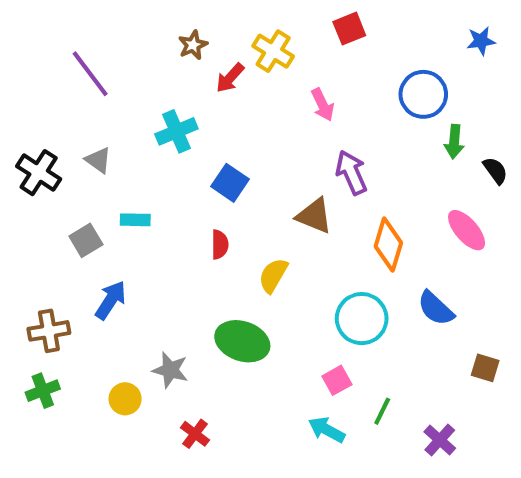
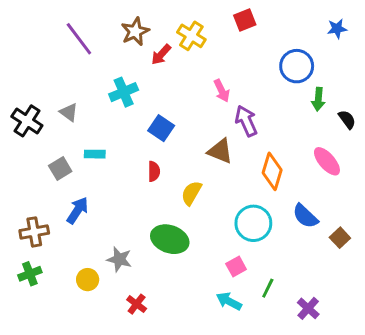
brown star: (193, 45) -> (135, 31), size x1.4
purple line: (90, 74) -> (79, 39), moved
pink arrow: (323, 105) -> (222, 91), moved
brown square: (485, 368) -> (340, 238), moved, turned 30

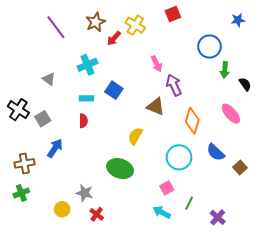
black cross: (27, 121) -> (18, 110), moved
cyan rectangle: (95, 154) -> (86, 98), moved
red semicircle: (154, 171) -> (83, 121), moved
gray star: (119, 259) -> (84, 193), moved
yellow circle: (88, 280) -> (62, 209), moved

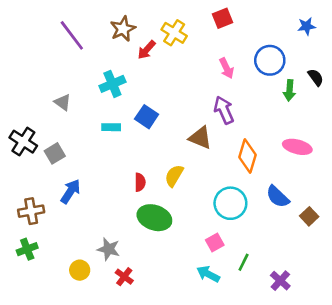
pink arrow: (157, 64) -> (227, 68), moved
black semicircle: (245, 84) -> (316, 77), moved
pink ellipse: (231, 114) -> (297, 147), turned -35
red semicircle: (83, 121) -> (140, 182), moved

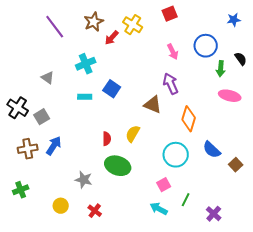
pink ellipse: (297, 147) -> (230, 96), moved
brown cross: (31, 211) -> (28, 149), moved
gray star: (109, 249) -> (84, 180), moved

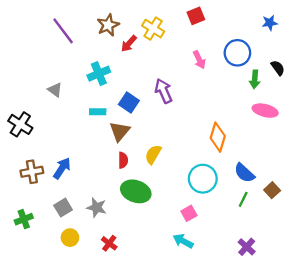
purple arrow: (171, 84) -> (164, 91), moved
brown triangle: (153, 105) -> (120, 131), moved, turned 48
gray square: (42, 117) -> (63, 208), moved
green line: (186, 200) -> (243, 199), moved

